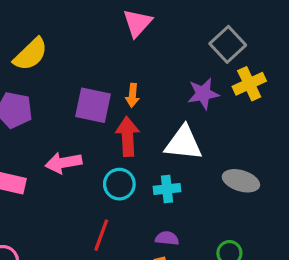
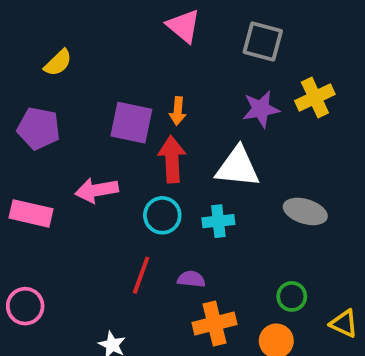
pink triangle: (137, 23) -> (184, 26), turned -32
gray square: (228, 44) -> (263, 41), moved, turned -32
yellow semicircle: (31, 54) -> (58, 63), size x0.7
purple semicircle: (167, 238) -> (191, 279), moved

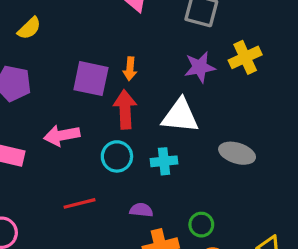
red line: (141, 275) -> (80, 203), moved, turned 56
green circle: (292, 296) -> (201, 225), moved

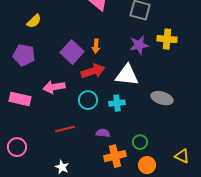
yellow cross: (245, 57) -> (167, 39), turned 30
purple square: (91, 79) -> (72, 52), turned 30
red arrow: (125, 109) -> (93, 71), turned 75

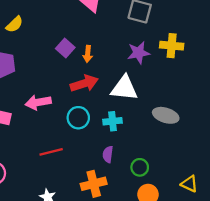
purple square: (72, 52) -> (65, 48), moved, size x0.7
purple semicircle: (103, 133) -> (108, 154), moved, turned -88
orange cross: (115, 156) -> (94, 184), moved

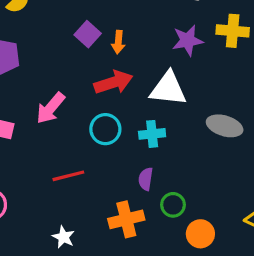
pink arrow: (38, 102) -> (51, 108), turned -40
green circle: (140, 167) -> (173, 205), moved

